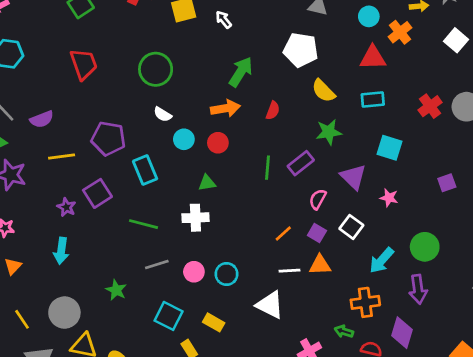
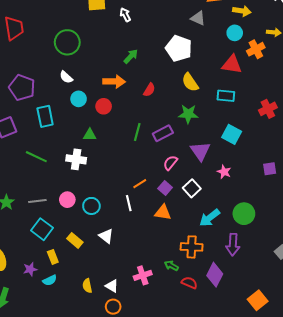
green arrow: (241, 72) -> (131, 56), size x0.7
gray line: (157, 265) -> (37, 201), moved
white line: (290, 271) -> (129, 203), moved, turned 70
white triangle: (270, 305) -> (106, 236), moved, size x0.7

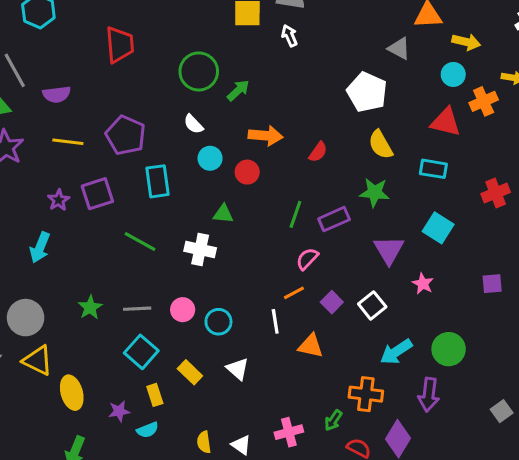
green arrow: (131, 56) -> (238, 90), moved
pink semicircle: (170, 163) -> (307, 259), moved
orange triangle: (163, 212) -> (311, 346), moved
green arrow: (171, 266) -> (333, 420), turned -88

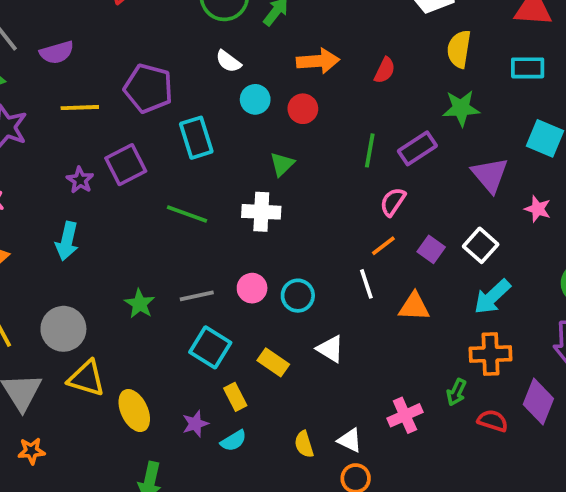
yellow semicircle: (381, 145) -> (459, 49), turned 48
green triangle: (223, 214) -> (282, 164), turned -40
cyan arrow: (396, 352) -> (492, 297), moved

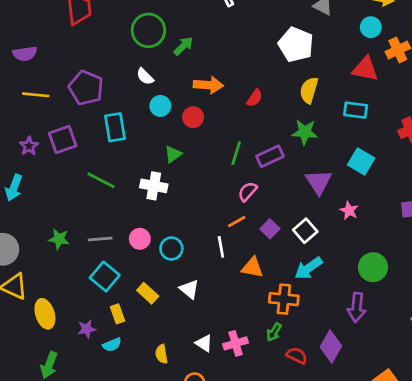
green star: (140, 304) -> (59, 239), turned -30
orange cross: (491, 354) -> (284, 299), moved
white triangle: (350, 440) -> (204, 343), moved

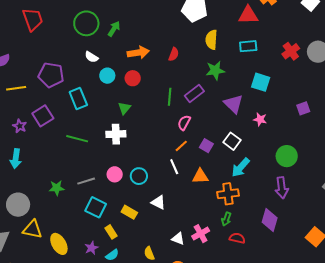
red semicircle: (297, 356) -> (237, 238), moved

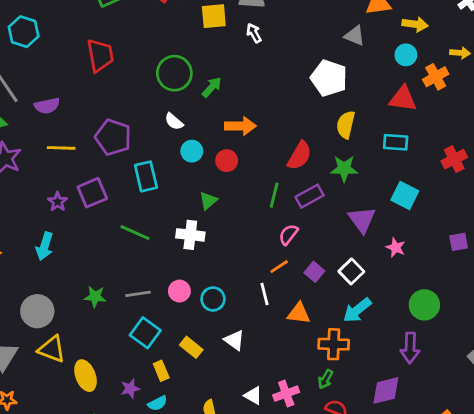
red semicircle: (174, 54) -> (300, 156), moved, size x1.5
purple diamond: (270, 220) -> (386, 390), turned 50

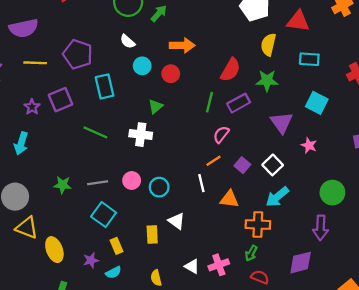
red triangle: (403, 99) -> (298, 21), moved
purple semicircle: (47, 106) -> (24, 28), size x1.4
yellow rectangle: (191, 347) -> (152, 234), moved, turned 48

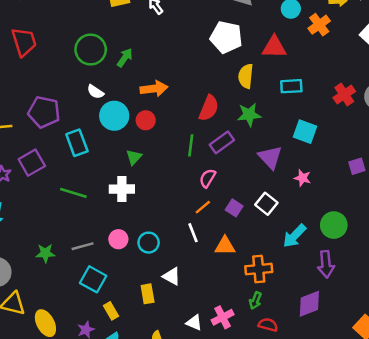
cyan circle: (142, 66) -> (114, 116), size x1.5
cyan arrow: (277, 197) -> (294, 236), moved

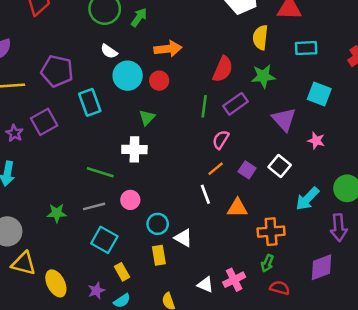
green line: (73, 193) -> (100, 172), moved
cyan circle: (149, 243) -> (158, 224), moved

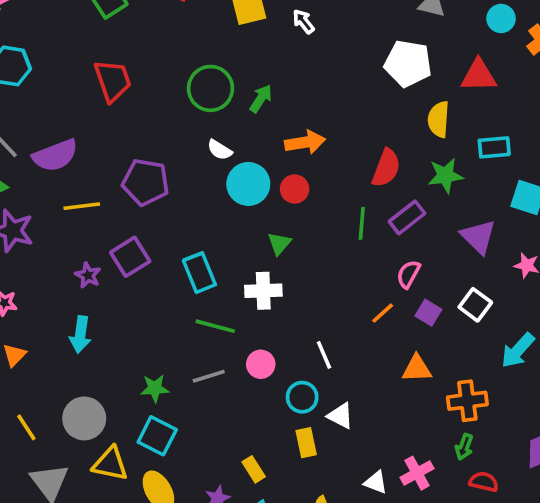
cyan rectangle: (306, 48) -> (494, 147), moved
cyan rectangle: (90, 102) -> (199, 273), moved
pink semicircle: (221, 140) -> (408, 274), moved
white line: (205, 194) -> (324, 355), moved
cyan square: (104, 240) -> (157, 436), moved

